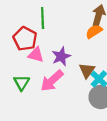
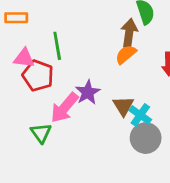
pink triangle: (36, 55) -> (24, 58), moved
pink arrow: (52, 81) -> (65, 108), moved

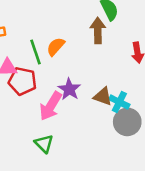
orange semicircle: (126, 54) -> (56, 47), moved
brown triangle: (123, 106) -> (103, 96), turned -30
green triangle: (41, 133) -> (44, 144), moved

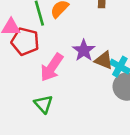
purple star: (69, 89) -> (84, 50), moved

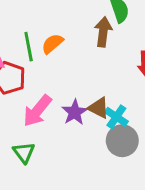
purple star: (84, 50) -> (75, 112), moved

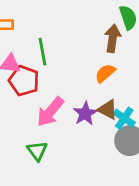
orange semicircle: (52, 44) -> (105, 73), moved

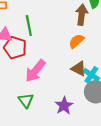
purple star: (85, 114) -> (64, 106), moved

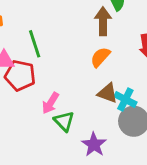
pink arrow: (35, 71) -> (50, 103), size x0.7
green triangle: (26, 100) -> (64, 121), moved

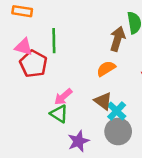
pink arrow: (50, 103) -> (63, 97), moved
green triangle: (64, 121) -> (59, 114), turned -30

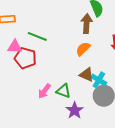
green line: (54, 41) -> (37, 36), turned -54
pink arrow: (63, 97) -> (44, 91), moved
green triangle: (59, 114) -> (63, 91), moved

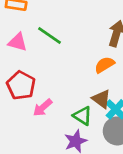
red pentagon: (25, 58) -> (21, 85), moved
green triangle: (63, 91) -> (83, 116), moved

